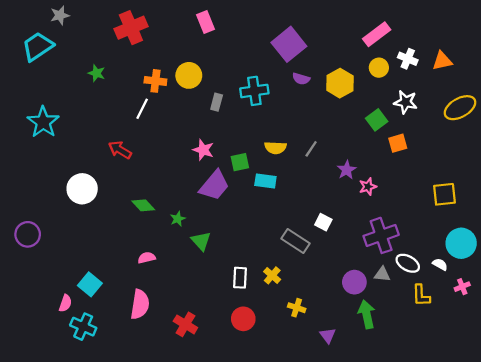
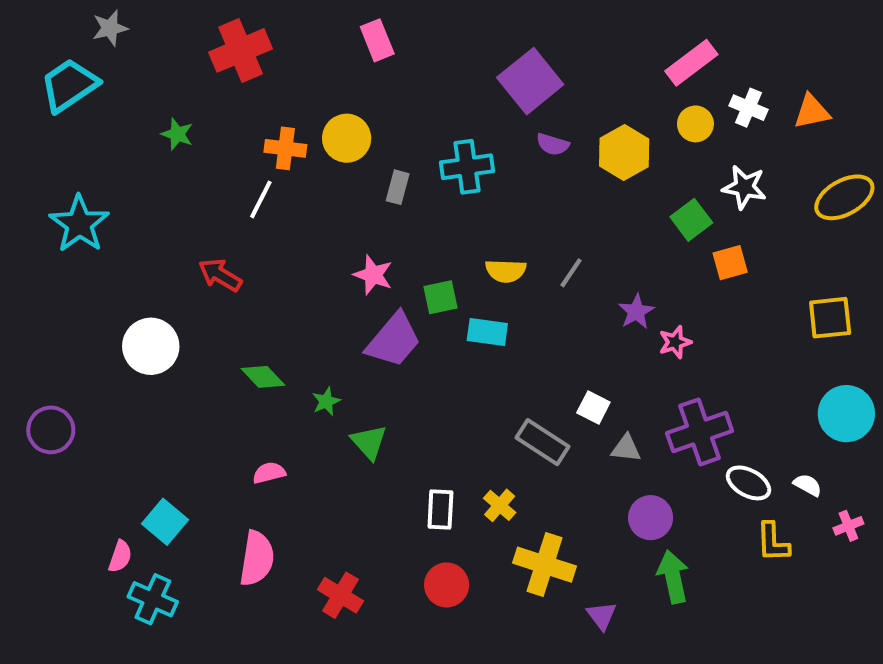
yellow square: (444, 194) -> (830, 318), moved
cyan circle: (461, 243) -> (846, 414), moved
gray triangle: (382, 274) -> (626, 448), moved
yellow cross: (297, 308) -> (544, 565), size x1.8

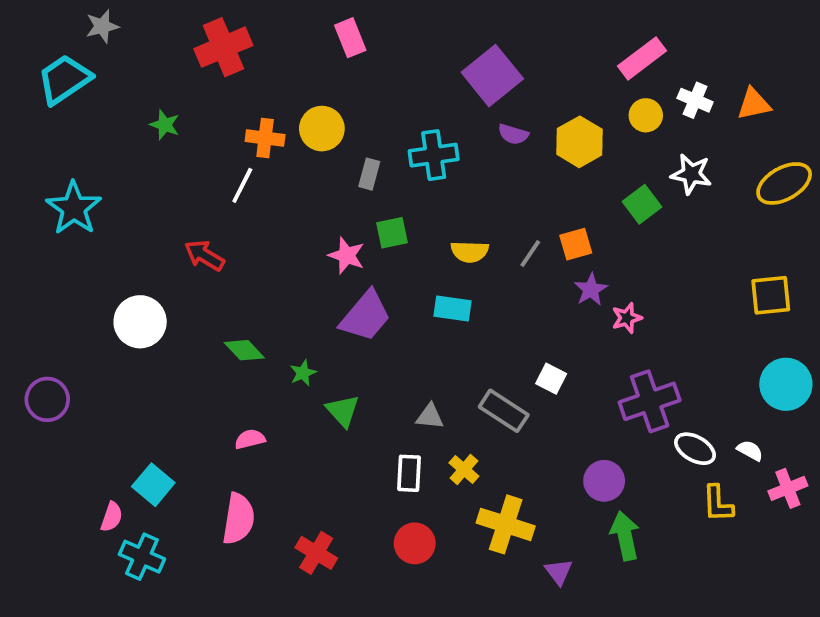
orange square: (730, 263) -> (576, 244), moved
green square: (440, 297) -> (392, 233), moved
gray triangle: (626, 448) -> (430, 416), moved
pink cross: (848, 526) -> (788, 488), size x1.4

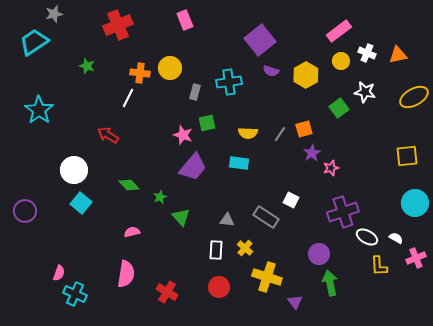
cyan square: (153, 485) -> (81, 203), moved

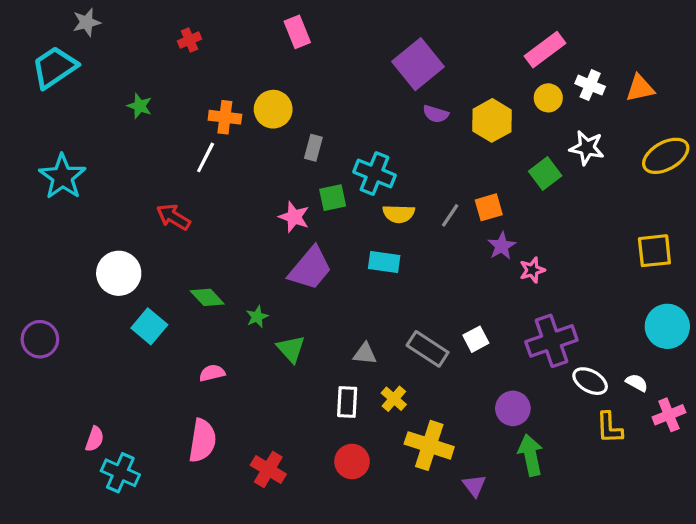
red cross: (118, 25) -> (190, 40), size x0.5
cyan cross: (229, 82) -> (375, 174), moved, turned 30
white square: (291, 200) -> (476, 339), moved, turned 35
cyan square: (81, 203) -> (149, 326), moved

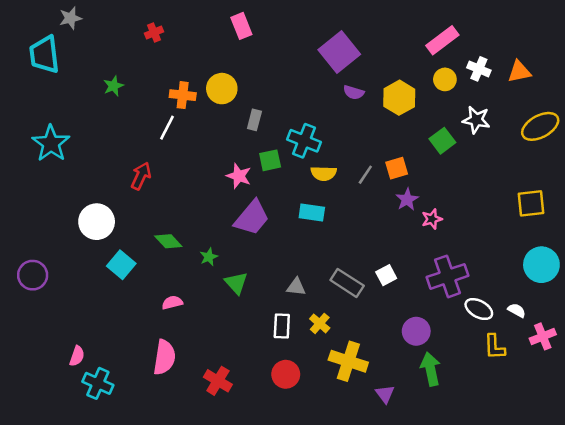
cyan trapezoid: (54, 67) -> (44, 55), turned -63
green star: (140, 106) -> (114, 86), turned 30
red arrow: (173, 217) -> (141, 176), turned 84

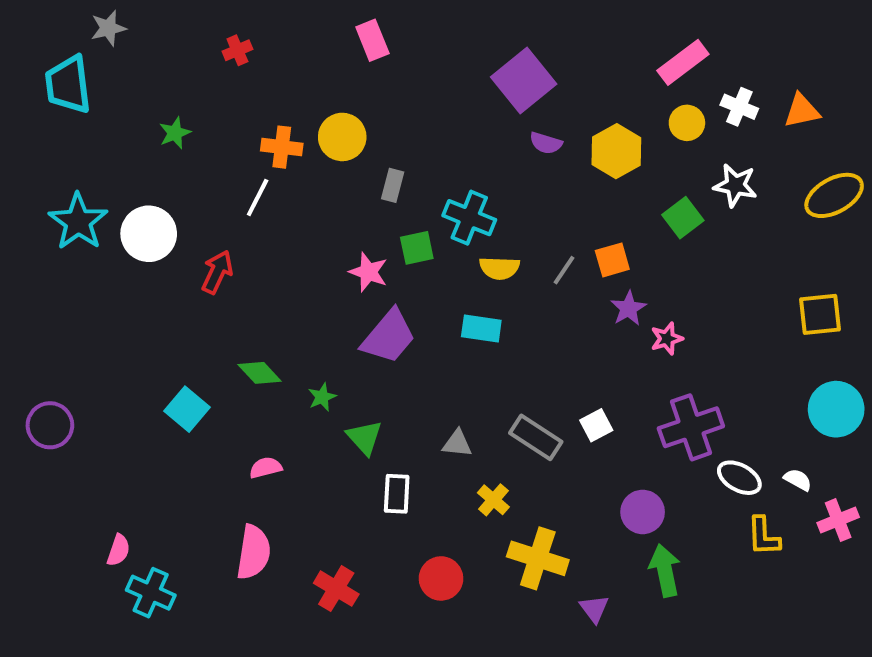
white circle: (97, 222) -> (149, 234), moved
white rectangle: (282, 326) -> (397, 494), moved

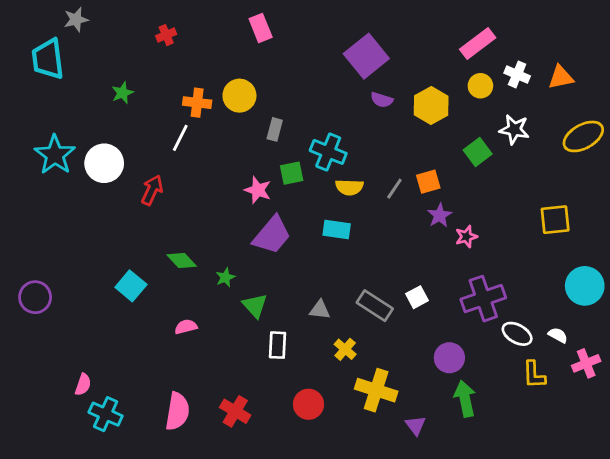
yellow square: (820, 314) -> (555, 220), moved
pink semicircle: (254, 552) -> (177, 411), moved

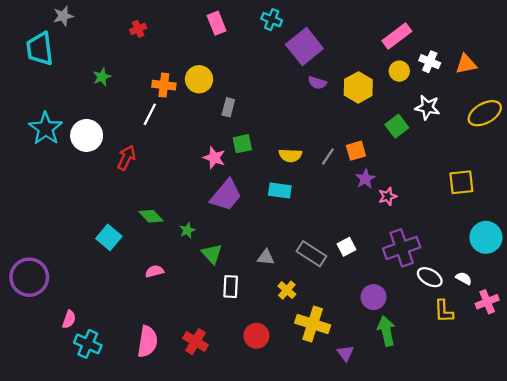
cyan cross: (328, 152) -> (272, 20), moved, size x0.7
purple circle: (35, 297) -> (29, 277), moved, size x1.4

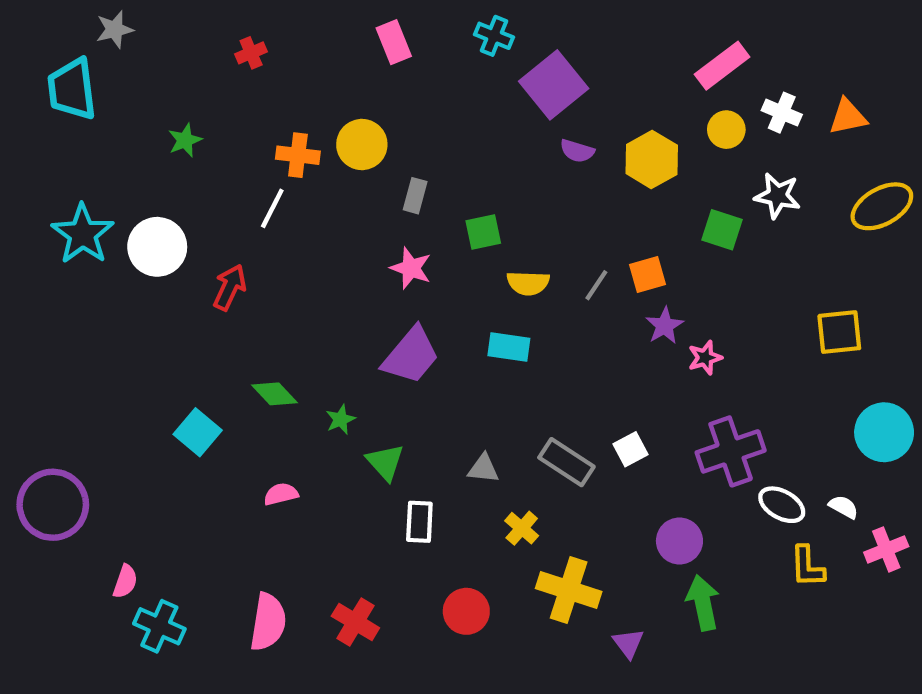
green square: (397, 126) -> (722, 230), turned -35
green square: (242, 144) -> (483, 232), moved
pink star: (214, 158) -> (411, 268), moved

